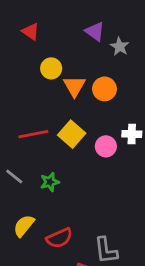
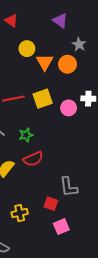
gray star: (120, 47) -> (79, 44), moved
yellow square: (72, 134) -> (43, 99), turned 30
red semicircle: (59, 238) -> (33, 159), moved

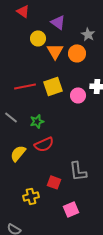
purple triangle: (60, 21) -> (58, 22), moved
red square: (51, 204) -> (54, 182), moved

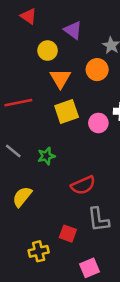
orange triangle: (55, 51) -> (60, 78), moved
red line: (25, 86) -> (18, 103), moved
red semicircle: (44, 144) -> (83, 185), moved

